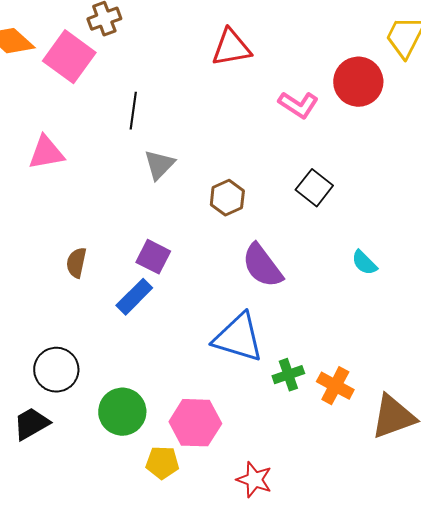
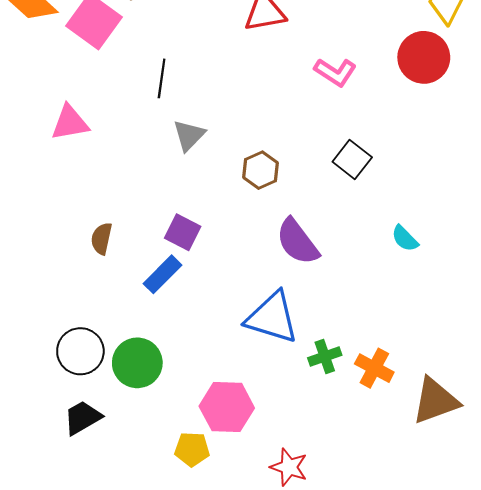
red circle: (358, 82) -> (424, 57), moved
green circle: (122, 412) -> (137, 363), moved
black trapezoid: (31, 424) -> (83, 418), moved

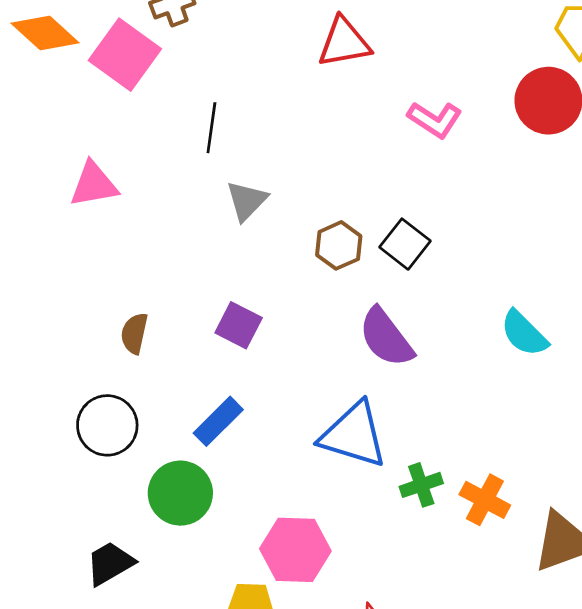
black square: (352, 160) -> (405, 244), moved
cyan semicircle: (405, 239) -> (524, 333), size x1.4
blue rectangle: (163, 274) -> (218, 421), moved
black circle: (80, 351) -> (107, 425), moved

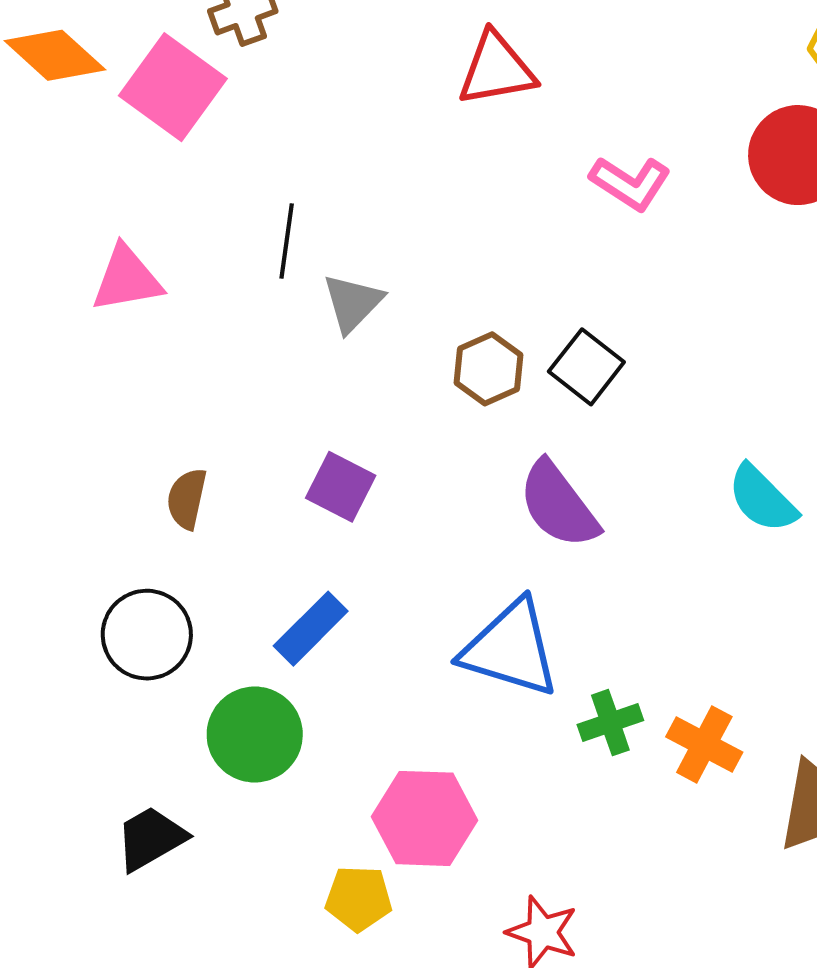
black line: (211, 128) -> (287, 241), moved

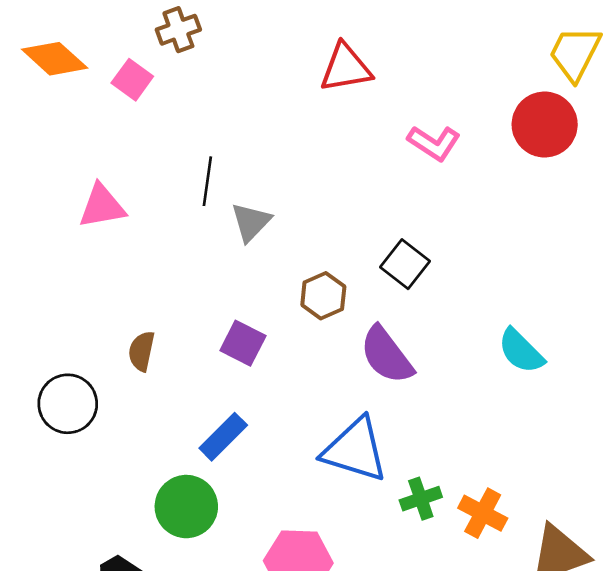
pink square: (173, 87) -> (132, 80), size x0.6
brown hexagon: (488, 369) -> (323, 296), moved
black circle: (147, 635) -> (68, 404), moved

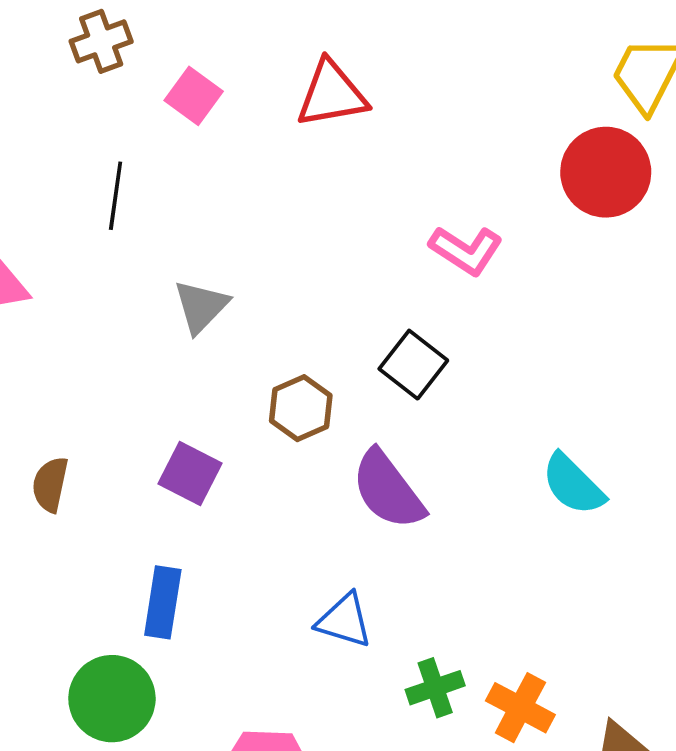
pink square: (132, 80) -> (194, 96), moved
pink L-shape: (434, 143) -> (466, 250), moved
black line: (207, 181) -> (116, 196), moved
blue rectangle: (223, 437) -> (163, 602), turned -36
blue triangle: (355, 450) -> (344, 621), size x0.6

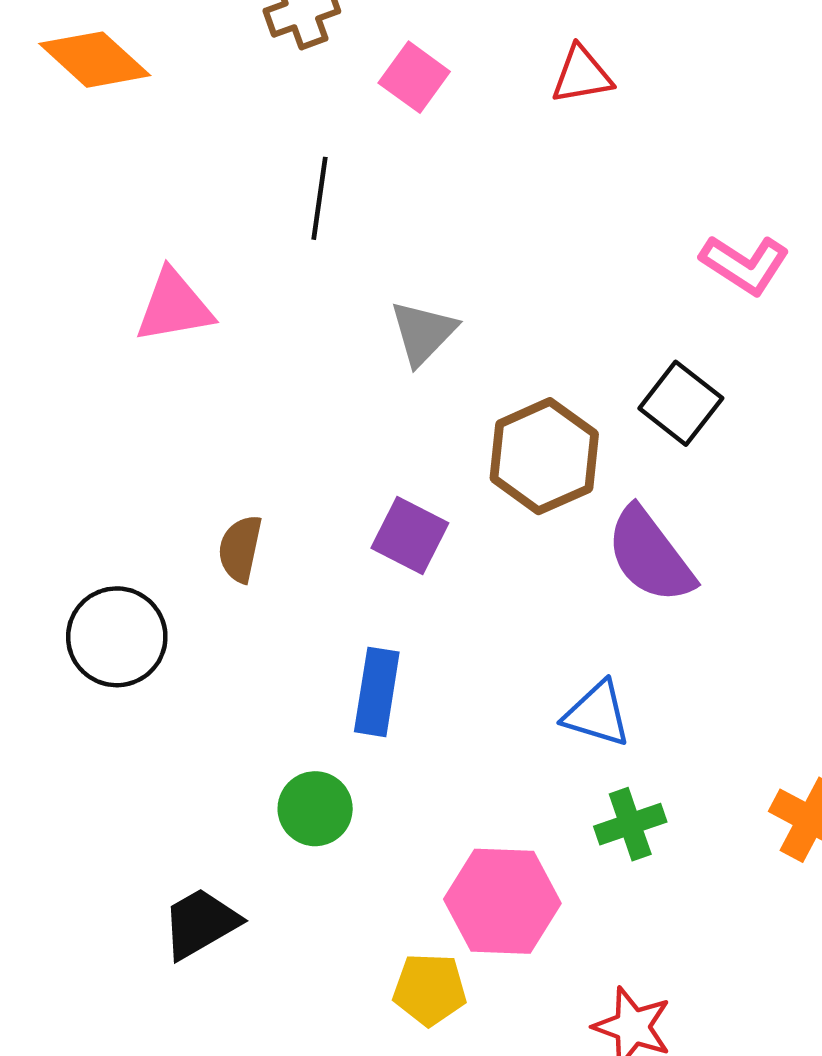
red triangle: (332, 94) -> (582, 75), size x0.7
brown hexagon: (301, 408) -> (544, 456), size x1.4
green cross: (435, 688) -> (630, 824), moved
green circle: (112, 699) -> (315, 809), size x0.7

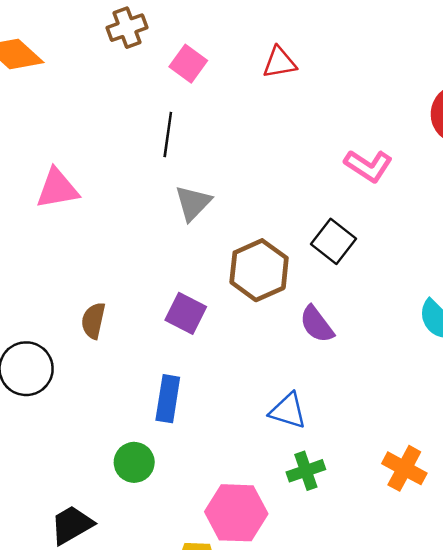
black line: (319, 198) -> (168, 135), moved
purple semicircle: (650, 555) -> (317, 324), size x0.7

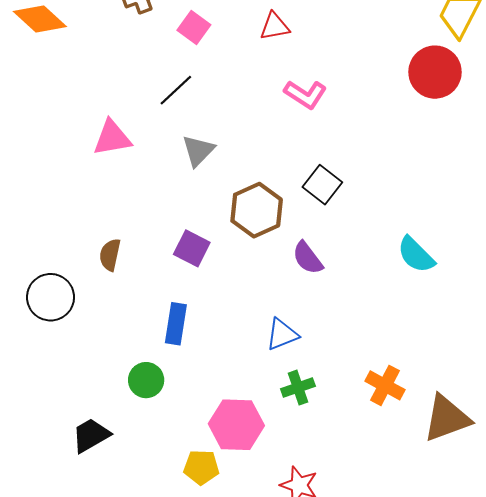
black line: (168, 135) -> (176, 90), turned 39
pink L-shape: (368, 166) -> (305, 94), moved
pink triangle: (57, 189) -> (112, 138), moved
blue triangle: (288, 411) -> (282, 334), turned -39

